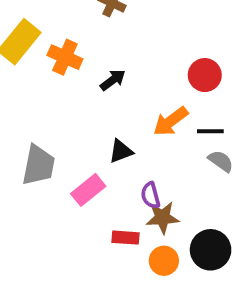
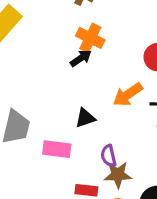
orange cross: (65, 57) -> (90, 38), moved
pink rectangle: (88, 190) -> (57, 149), turned 44

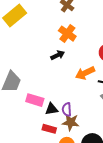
black arrow: (81, 58) -> (58, 55), moved
black triangle: (85, 118) -> (52, 109), moved

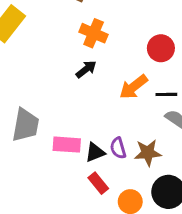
brown star: (71, 122) -> (148, 153), moved
red rectangle: (49, 129) -> (98, 183), turned 48

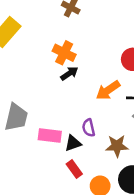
orange cross: (94, 33) -> (64, 53), moved
purple semicircle: (118, 148) -> (89, 128), moved

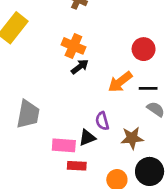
pink rectangle: (50, 135) -> (64, 145), moved
red rectangle: (74, 169) -> (77, 166), moved, turned -48

